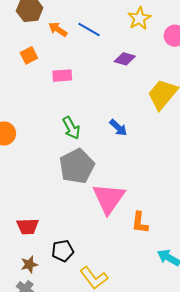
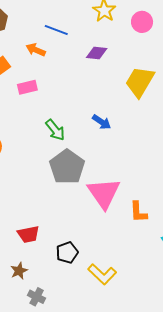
orange arrow: (58, 29) -> (36, 50), moved
pink rectangle: (62, 76) -> (27, 87), moved
brown star: (29, 265) -> (19, 271), moved

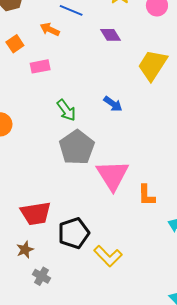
purple diamond: (97, 53) -> (111, 35), turned 50
red trapezoid: (28, 234) -> (36, 213), size x1.4
black pentagon: (67, 252) -> (74, 233), size x1.4

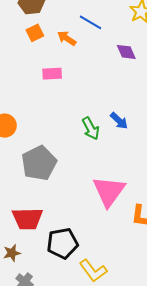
orange square: (15, 44) -> (35, 33), moved
green arrow: (66, 110) -> (91, 128), moved
gray pentagon: (77, 147) -> (39, 163), moved

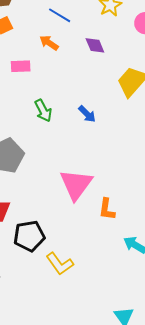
orange arrow: (67, 38) -> (49, 43), moved
green arrow: (91, 128) -> (43, 111), moved

